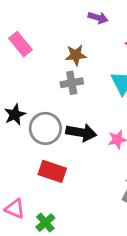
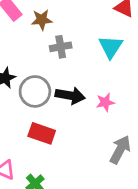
brown star: (76, 55) -> (42, 20), moved

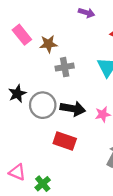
red rectangle: (42, 133) -> (65, 141), moved

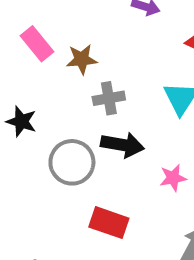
black star: (17, 94) -> (21, 122), moved, turned -30
black arrow: (73, 109) -> (122, 145), moved

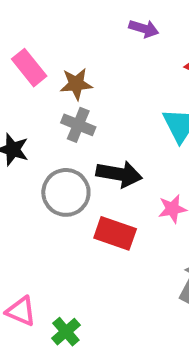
gray cross: (109, 98) -> (78, 125), moved, turned 32
red rectangle: (109, 223) -> (115, 233), moved

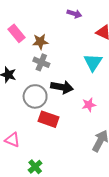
red rectangle: (115, 233) -> (49, 119), moved
pink triangle: (21, 311) -> (12, 140), moved

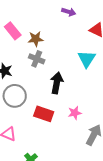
black arrow: (62, 87) -> (57, 83), turned -90
gray circle: (35, 96) -> (15, 96), moved
pink star: (89, 105) -> (75, 113), moved

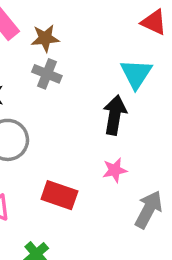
black arrow: (57, 83) -> (115, 115), moved
red rectangle: (44, 114) -> (59, 195), moved

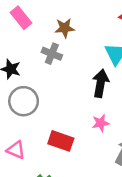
brown star: (45, 38) -> (65, 28), moved

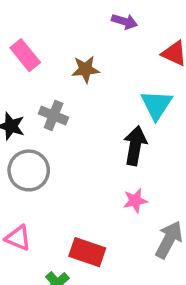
gray cross: (52, 54) -> (54, 115), moved
red rectangle: (61, 141) -> (87, 252), moved

